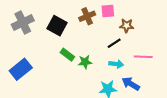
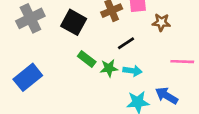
black line: (114, 43) -> (126, 43), moved
cyan arrow: (116, 64) -> (133, 71), moved

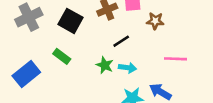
green rectangle: (87, 59) -> (62, 56), moved
green star: (109, 68) -> (105, 65), turned 30

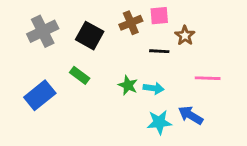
brown star: (155, 21) -> (185, 36), turned 30
black line: (121, 41) -> (159, 51), moved, turned 36

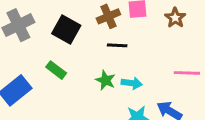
brown star: (185, 36) -> (175, 18), moved
black line: (159, 51) -> (117, 45), moved

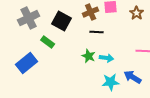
green rectangle: (56, 70) -> (48, 42), moved

